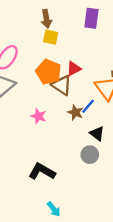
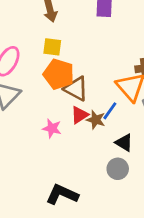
yellow square: (51, 37) -> (52, 47), moved
red triangle: (74, 69) -> (80, 115), moved

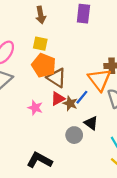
gray circle: (118, 169) -> (74, 135), moved

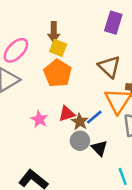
brown arrow: (41, 15) -> (54, 32), moved
brown triangle: (56, 78) -> (109, 67), moved
gray circle: (74, 135) -> (80, 141), moved

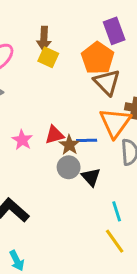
purple rectangle: (113, 23) -> (114, 31), turned -40
orange pentagon: (58, 73) -> (98, 58), moved
blue line: (94, 117) -> (87, 140), turned 36

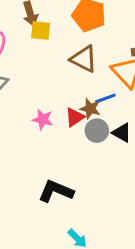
brown triangle: (107, 82) -> (84, 59), moved
red triangle: (55, 135) -> (75, 117), moved

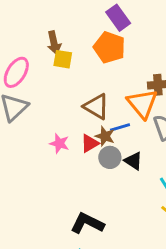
brown triangle: (84, 59) -> (96, 107), moved
black L-shape: (56, 191) -> (87, 223), moved

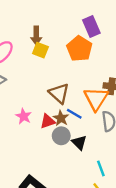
blue line: (120, 127) -> (74, 114), turned 35

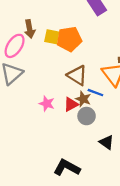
brown arrow: (36, 36) -> (30, 29), moved
orange pentagon: (79, 49) -> (69, 39), moved, turned -30
black triangle: (79, 143) -> (106, 142), moved

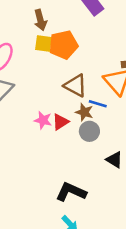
brown arrow: (30, 29) -> (40, 20), moved
red triangle: (71, 104) -> (60, 122), moved

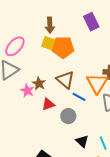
brown star: (84, 112) -> (39, 83), moved
pink star: (43, 120) -> (27, 91), moved

